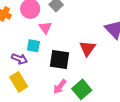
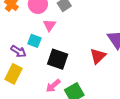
red triangle: (87, 48) -> (98, 56), moved
yellow rectangle: (19, 82) -> (14, 74), turned 48

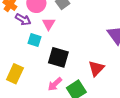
purple arrow: (18, 51) -> (23, 19), moved
red triangle: (98, 56) -> (96, 68), moved

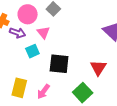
cyan square: (34, 40) -> (32, 51), turned -32
pink arrow: (55, 84) -> (43, 92), moved

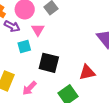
red triangle: (98, 68) -> (87, 72), turned 36

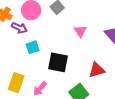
pink triangle: (38, 30) -> (80, 31), moved

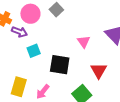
pink triangle: (80, 31) -> (84, 42), moved
red triangle: (97, 70) -> (99, 71), turned -42

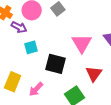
pink triangle: (84, 42) -> (82, 43), size x1.5

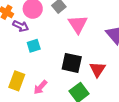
pink triangle: (82, 43) -> (78, 24), moved
black square: (56, 64) -> (72, 63), moved

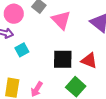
red triangle: (97, 69) -> (89, 61), turned -30

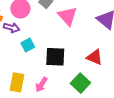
black square: (63, 59) -> (55, 57), moved

